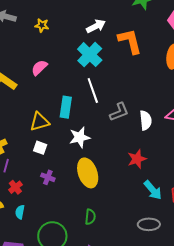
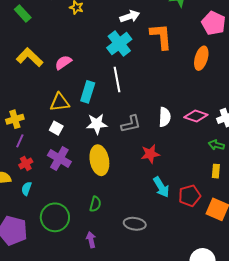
pink semicircle: (39, 68) -> (63, 62), moved
gray L-shape: (119, 112) -> (131, 124), moved
purple cross: (48, 177) -> (59, 159), size x1.6
gray ellipse: (149, 224) -> (135, 224), moved

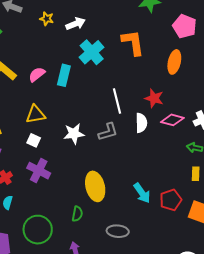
white arrow: (130, 16) -> (76, 24), moved
white line: (117, 79) -> (117, 101), moved
cyan rectangle: (88, 92) -> (64, 75), moved
red star: (150, 154) -> (154, 98), moved, turned 30
yellow ellipse: (99, 160) -> (95, 186), moved

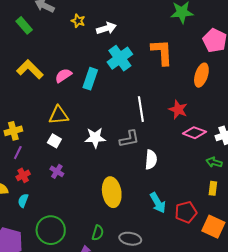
white semicircle: (141, 123) -> (151, 160), moved
purple cross: (39, 171) -> (57, 171), size x0.6
green semicircle: (77, 214) -> (98, 233), moved

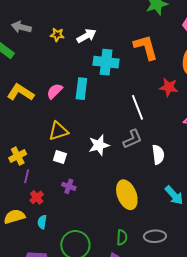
cyan cross: (120, 58) -> (106, 62), turned -35
red star: (178, 110) -> (169, 87), moved

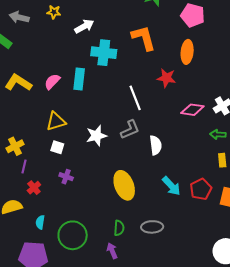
yellow star: (57, 35) -> (54, 12), moved
cyan semicircle: (42, 222) -> (40, 222), moved

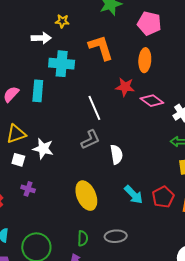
yellow star: (54, 12) -> (62, 21), moved
white arrow: (84, 26) -> (41, 38), turned 30
pink diamond: (192, 110) -> (152, 101), moved, turned 30
white star: (96, 136) -> (43, 149), moved, turned 30

